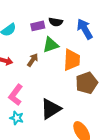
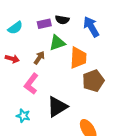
pink L-shape: (16, 95) -> (31, 84), moved

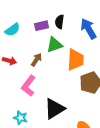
black semicircle: (62, 20) -> (59, 22), turned 88

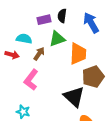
cyan semicircle: (12, 30) -> (24, 39), moved, turned -133
black triangle: (54, 109) -> (74, 97), moved, turned -45

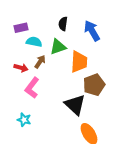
purple rectangle: (44, 20) -> (21, 28), moved
cyan semicircle: (24, 39) -> (34, 42), moved
red arrow: (12, 55) -> (21, 68), moved

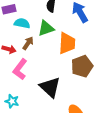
black triangle: (75, 105) -> (50, 87), moved

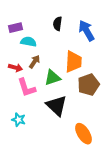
green triangle: (46, 28) -> (52, 78), moved
pink L-shape: (20, 69) -> (26, 88), turned -55

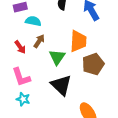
red arrow: (16, 68) -> (20, 47), turned 40
green triangle: (52, 78) -> (57, 57), turned -36
pink L-shape: (26, 88) -> (21, 77), moved

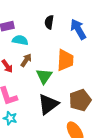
brown pentagon: (93, 64) -> (80, 100), moved
black triangle: (61, 85) -> (48, 104), turned 40

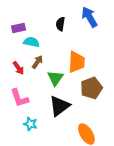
blue arrow: (78, 29) -> (89, 17), moved
brown pentagon: (80, 100) -> (91, 88), moved
cyan star: (10, 118) -> (30, 124), moved

